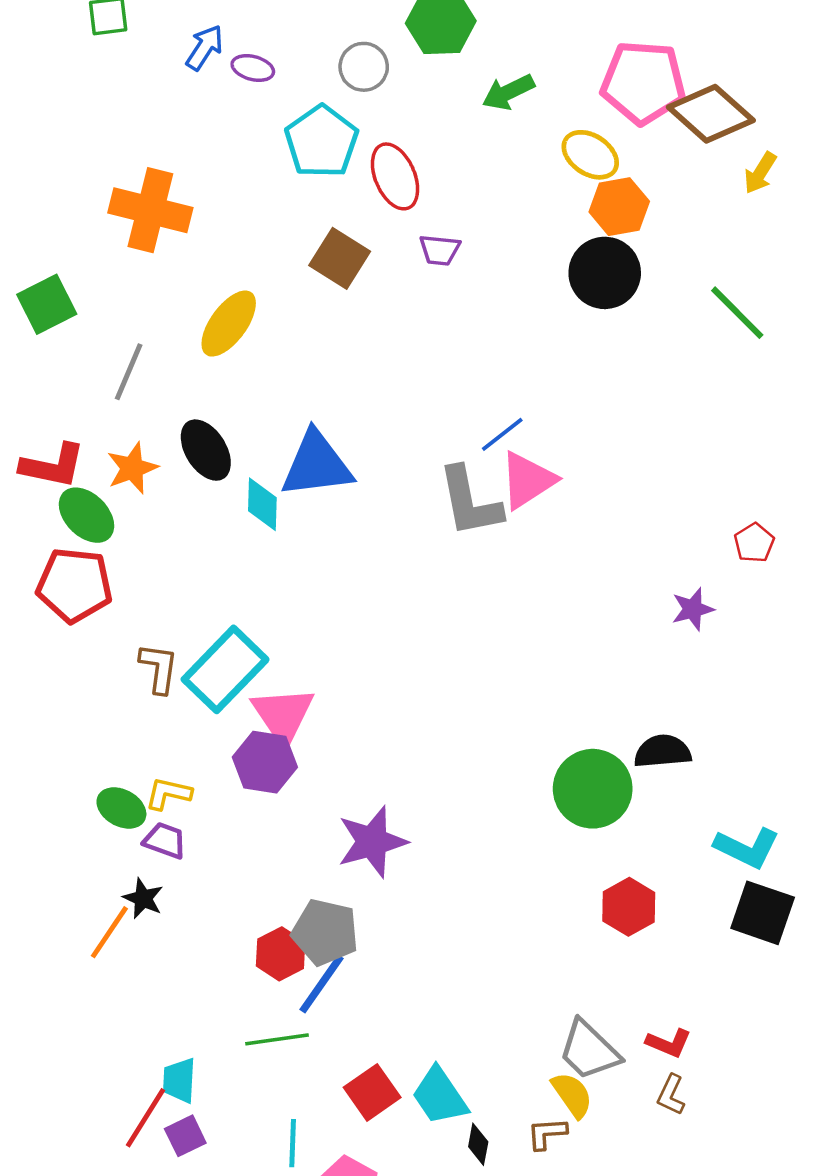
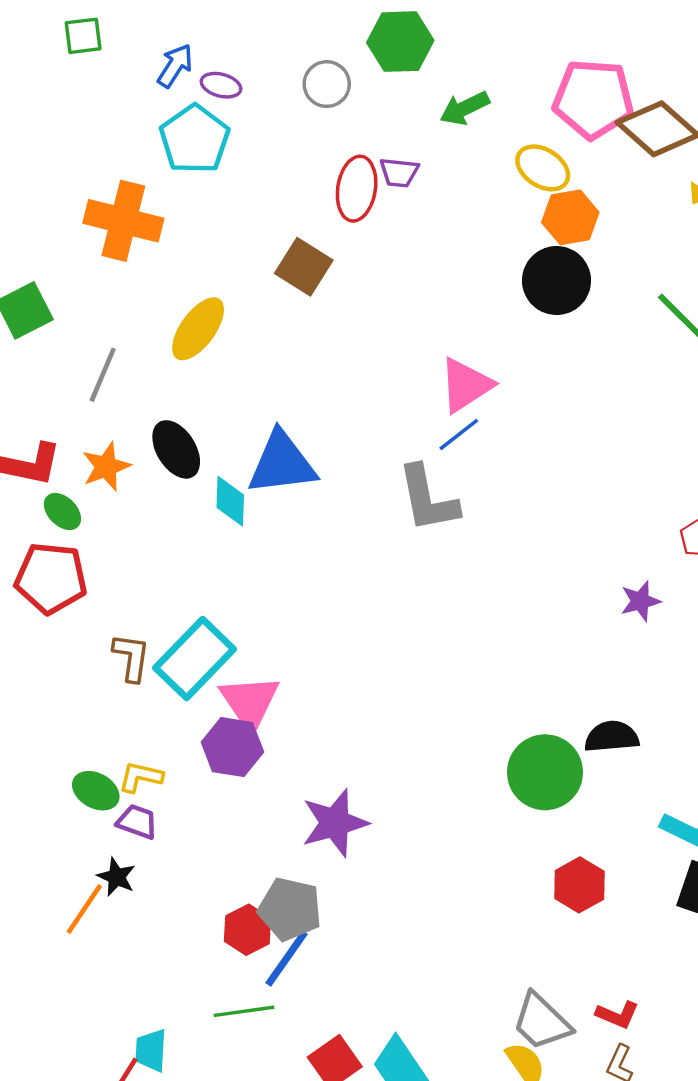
cyan pentagon: (321, 142) -> (195, 139), moved
red ellipse: (395, 176) -> (357, 189), turned 32
purple trapezoid: (440, 250) -> (399, 173), moved
pink triangle: (528, 480) -> (466, 385), moved
green ellipse: (86, 515) -> (62, 511), size x0.7

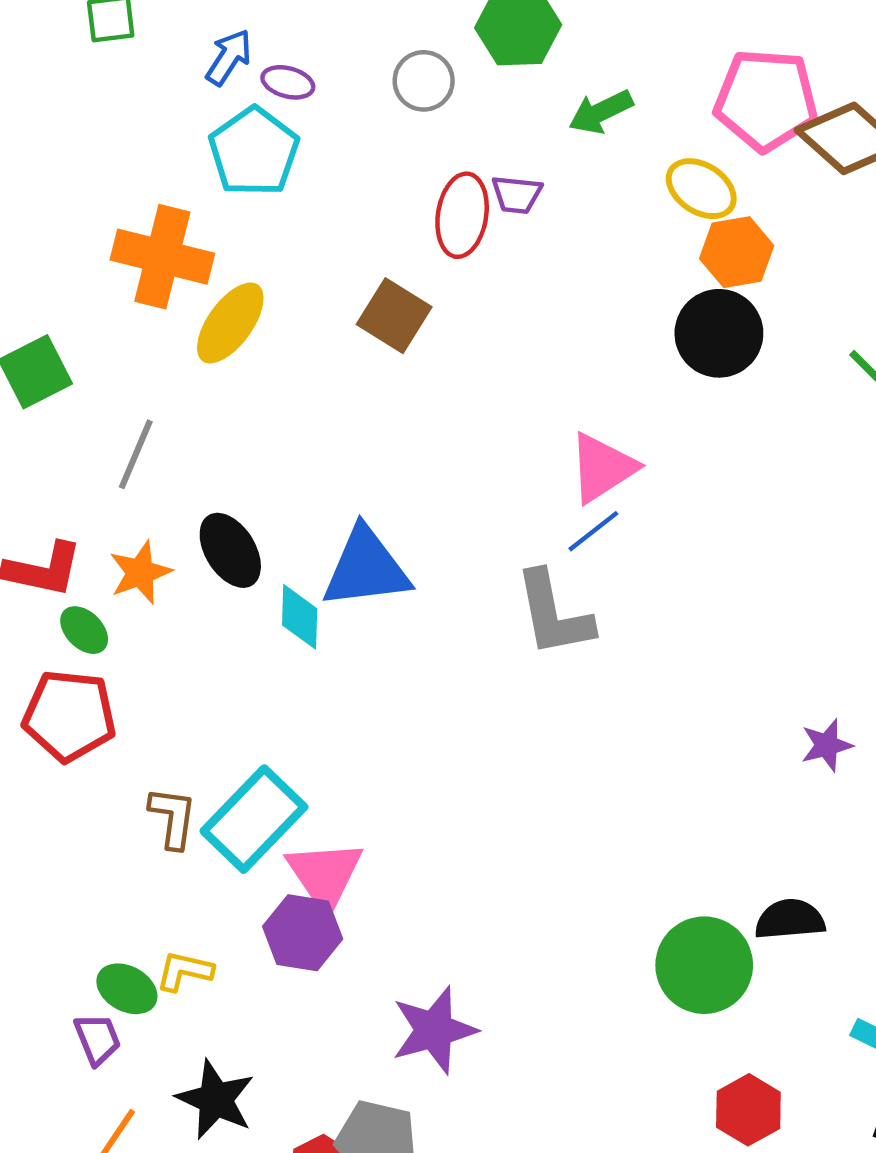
yellow ellipse: (198, 329) -> (230, 323), moved
purple trapezoid: (137, 822) -> (97, 1039), moved, turned 48
black star: (116, 877) -> (216, 1100), moved, size x1.6

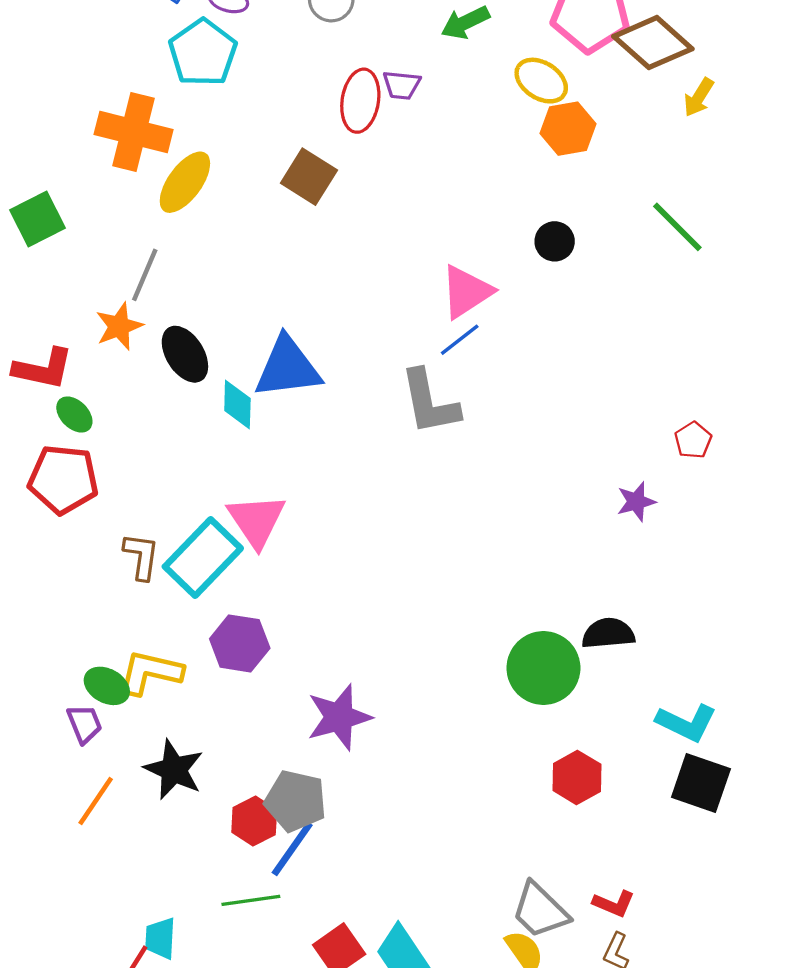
black circle: (719, 333) -> (555, 241), moved, size x0.6
gray line: (136, 454) -> (145, 275), moved
orange star: (140, 572) -> (119, 326), moved
pink triangle: (325, 875) -> (256, 521), moved
yellow L-shape: (185, 971) -> (150, 672), size x1.5

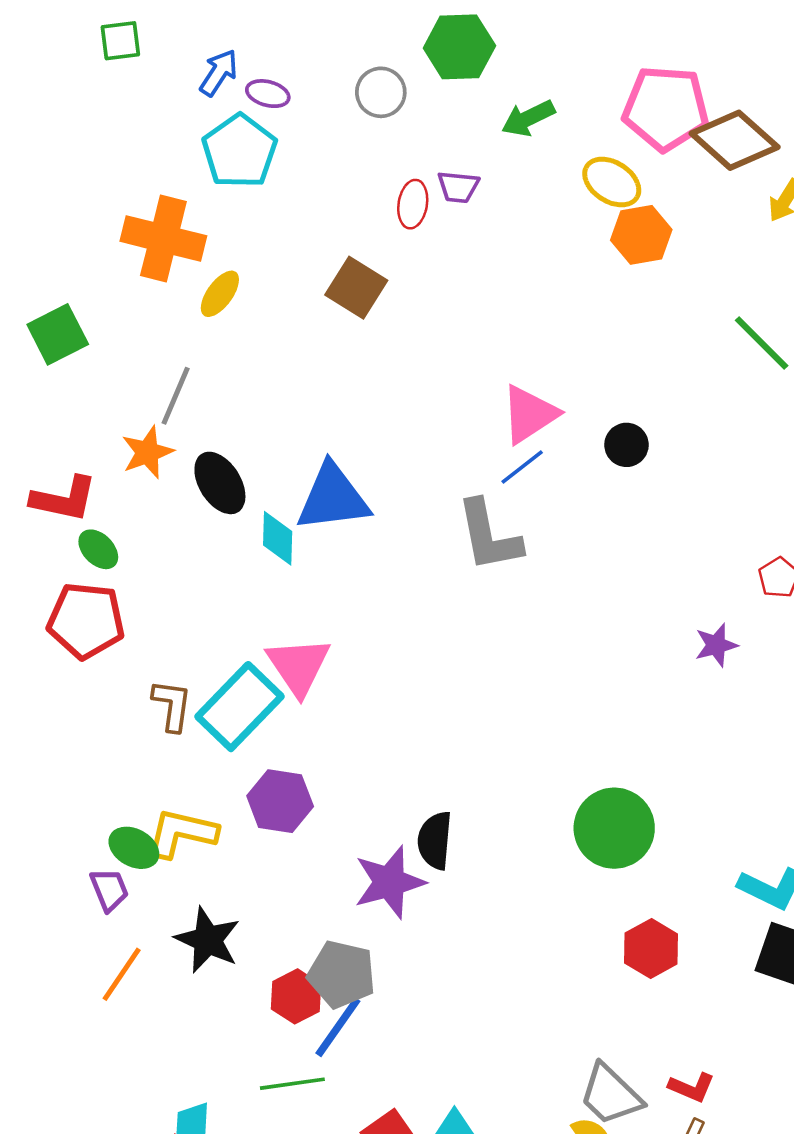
red ellipse: (360, 101) -> (413, 204), size x0.7
yellow ellipse: (185, 182) -> (220, 294), size x0.7
black circle: (555, 241) -> (626, 445), moved
black semicircle: (608, 633) -> (435, 840), moved, turned -80

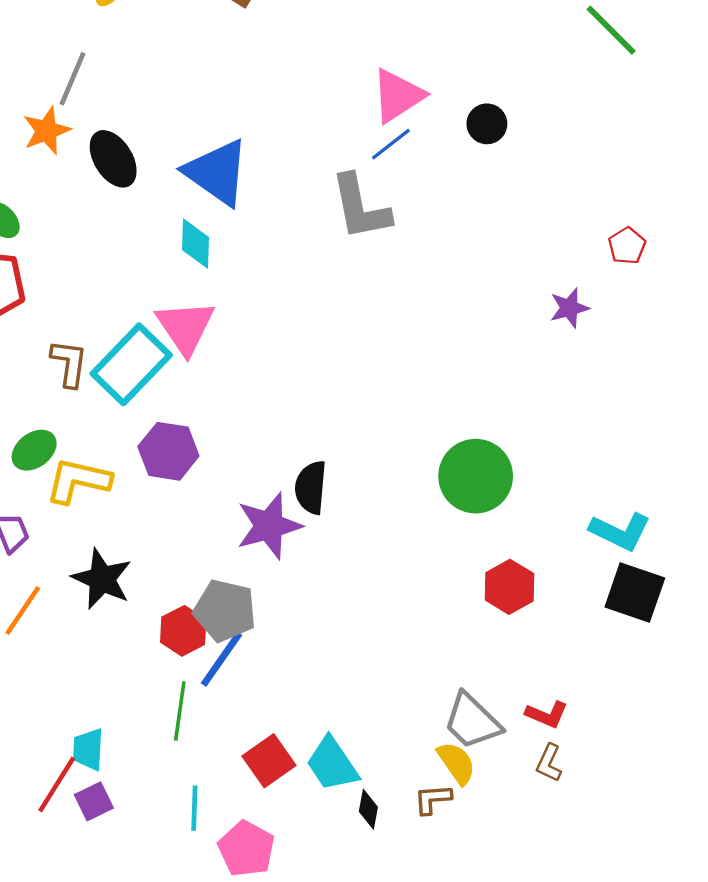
blue triangle: (333, 498) -> (217, 172), turned 42
cyan diamond: (278, 538) -> (196, 244), moved
green ellipse: (134, 848) -> (34, 450), moved, turned -66
green line: (292, 1084) -> (180, 711), turned -74

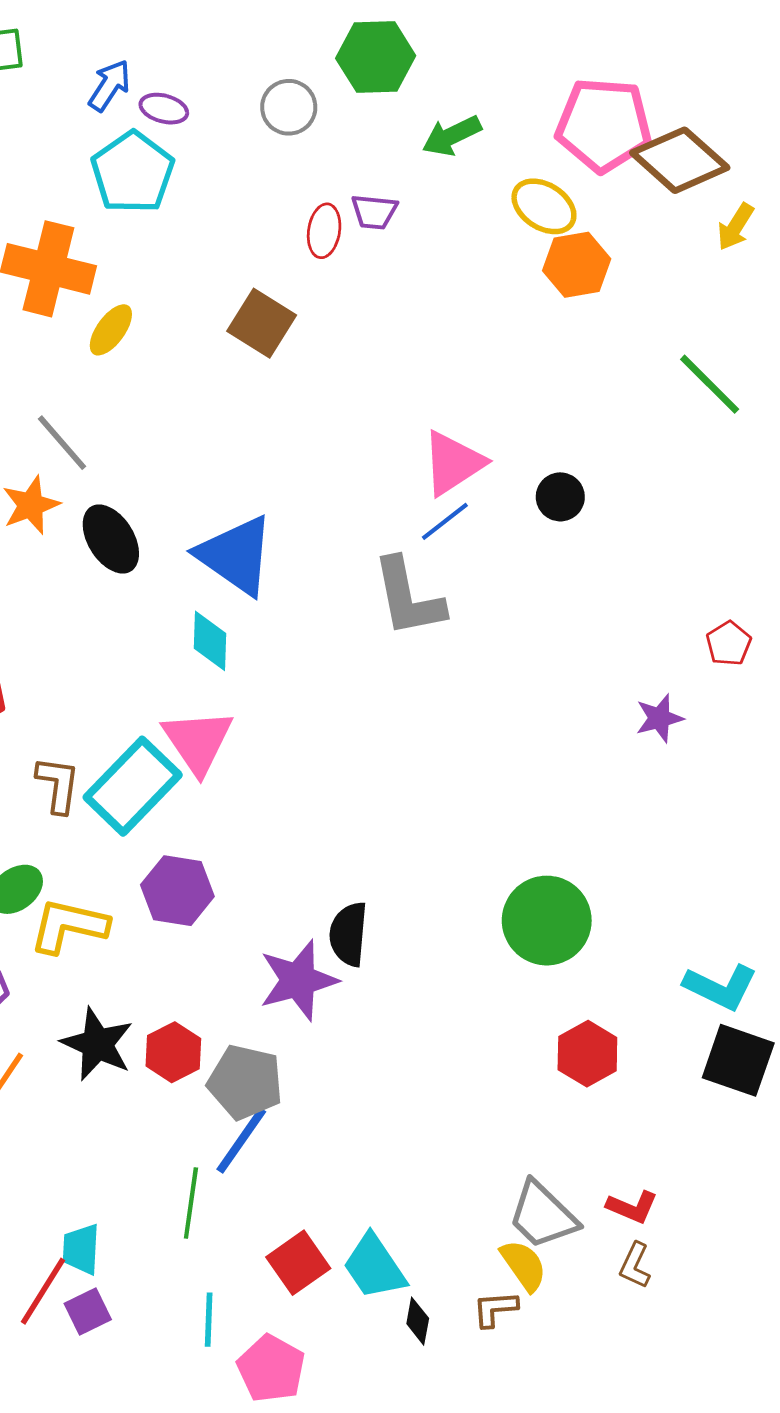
gray line: (72, 79) -> (62, 443), turned -64
red hexagon: (183, 631) -> (173, 1052), moved

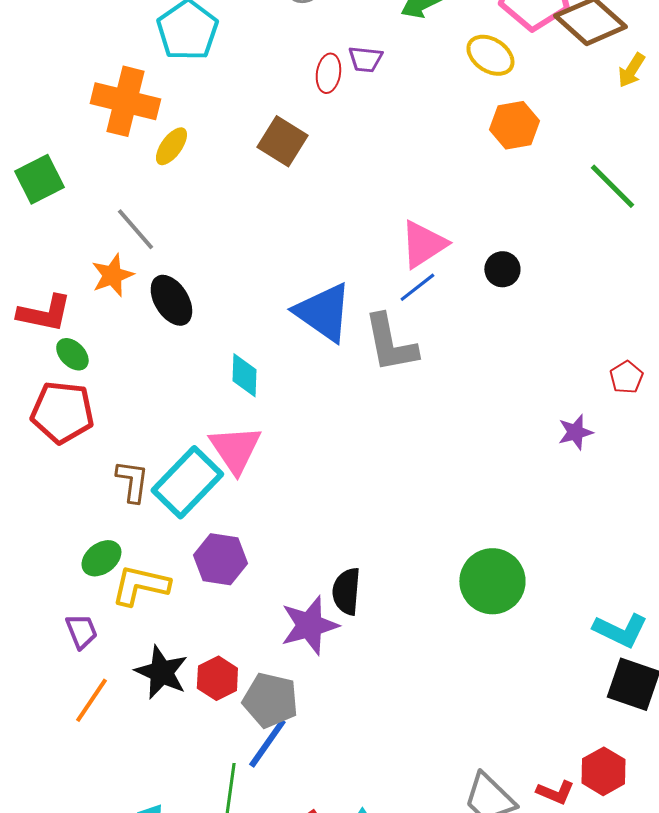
orange hexagon: (577, 265) -> (514, 125), moved
blue triangle: (236, 555) -> (323, 312), moved
red hexagon: (587, 1054) -> (603, 771), moved

